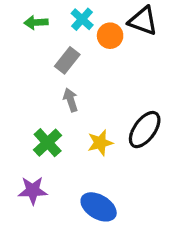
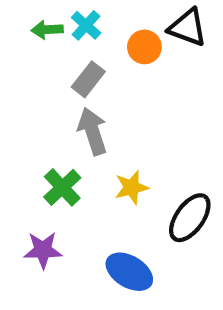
cyan cross: (82, 19) -> (86, 25), moved
gray arrow: (71, 100) -> (93, 131), size x1.5
black ellipse: (145, 130) -> (190, 218), moved

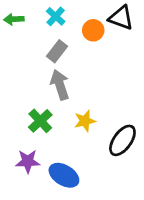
green arrow: (47, 30) -> (14, 19), moved
blue ellipse: (129, 272) -> (64, 175), moved

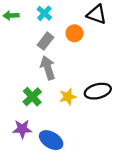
orange circle: (93, 30) -> (74, 33), moved
black ellipse: (122, 140) -> (98, 91), moved, turned 40

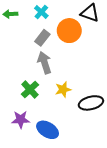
orange circle: (74, 33) -> (69, 31), size x1.5
black ellipse: (98, 91) -> (91, 103), moved

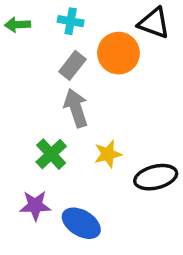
cyan cross: (41, 12) -> (71, 21), turned -32

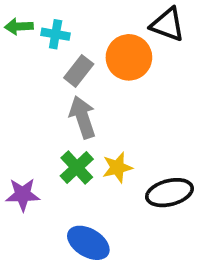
cyan cross: (71, 21) -> (56, 34), moved
green cross: (51, 154) -> (77, 167), moved
purple star: (35, 205) -> (23, 195), moved

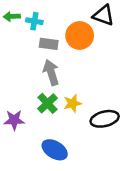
gray rectangle: (79, 71) -> (49, 44), turned 60

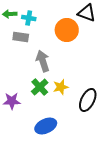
gray rectangle: (49, 44) -> (21, 37), moved
black ellipse: (105, 119) -> (88, 100), turned -50
blue ellipse: (55, 150) -> (46, 126), turned -55

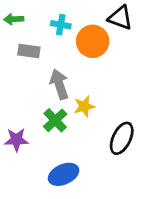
cyan cross: (29, 18) -> (61, 25), moved
yellow star: (61, 87) -> (84, 106), moved

